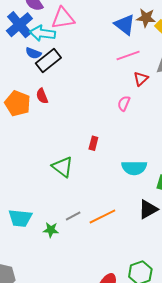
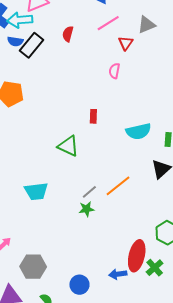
red semicircle: (42, 96) -> (68, 34), moved, turned 49
cyan trapezoid: (20, 218) -> (36, 191), moved
green star: (51, 230) -> (86, 209), moved

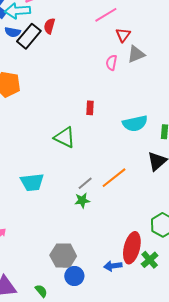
gray triangle: (146, 25) -> (136, 54), moved
red semicircle: (68, 34) -> (49, 26), moved
gray hexagon: (33, 267) -> (63, 256), moved

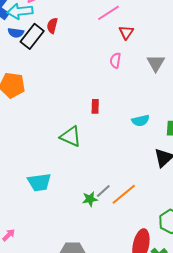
gray triangle: (136, 54) -> (156, 63), moved, turned -36
cyan semicircle: (135, 123) -> (141, 121), size x0.7
orange line: (114, 178) -> (124, 194), moved
gray line: (85, 183) -> (103, 191), moved

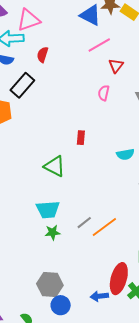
black rectangle: (32, 36) -> (22, 85), moved
cyan trapezoid: (39, 182) -> (48, 210), moved
green star: (90, 199) -> (53, 232), moved

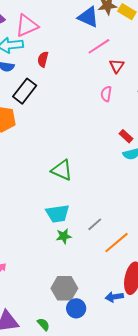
red rectangle: (81, 138) -> (126, 136), moved, turned -48
orange line: (104, 227) -> (116, 243), moved

